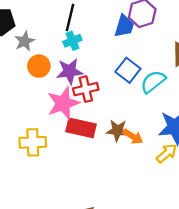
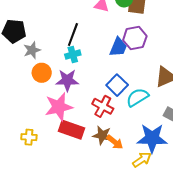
red cross: (86, 89) -> (103, 106), moved, turned 35
yellow cross: (33, 142) -> (29, 137), size x0.7

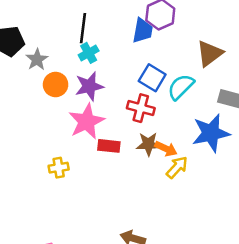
red rectangle: (71, 130) -> (109, 146), size x0.7
yellow arrow: (142, 160) -> (177, 167), moved

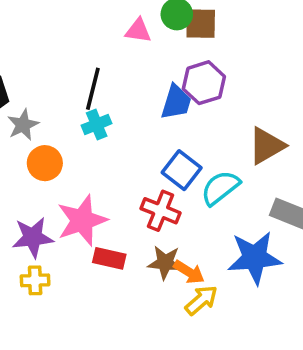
purple star: (89, 86) -> (33, 237), moved

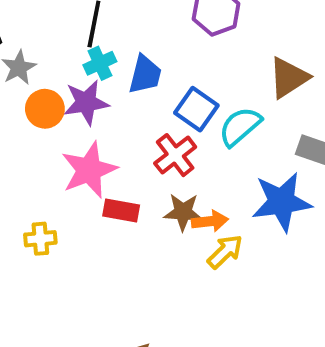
blue trapezoid: (176, 102) -> (145, 75), moved
red cross: (161, 211) -> (175, 155), turned 33
purple star: (33, 237) -> (86, 103), moved
orange arrow: (189, 272) -> (210, 221), turned -36

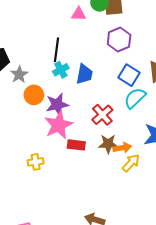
purple star: (86, 103) -> (57, 105), moved
blue square: (196, 109) -> (129, 75), moved

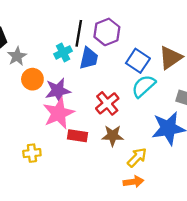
purple hexagon: (119, 40) -> (107, 32), moved
black line: (57, 50) -> (79, 33), moved
orange arrow: (122, 148) -> (133, 182), moved

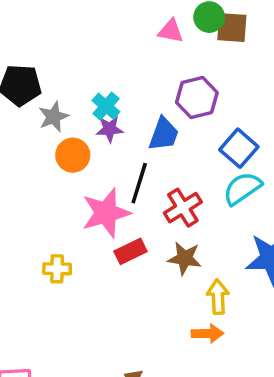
black line: (79, 33) -> (139, 183), moved
cyan cross: (63, 52) -> (106, 106), moved, turned -30
purple star: (58, 91) -> (109, 129), moved, size x0.7
red rectangle: (77, 136) -> (130, 251), turned -42
yellow arrow: (137, 157) -> (218, 297), turned -55

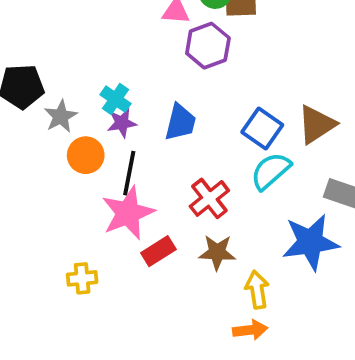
purple hexagon: (197, 97) -> (208, 46), moved
black line: (139, 183) -> (129, 173), moved

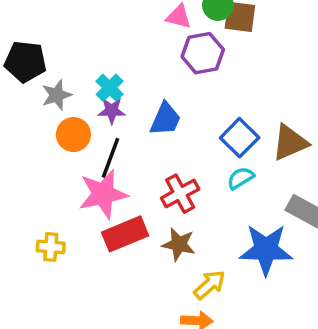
cyan semicircle: (271, 171) -> (241, 178), size x0.7
red rectangle: (158, 251) -> (125, 234), size x1.4
yellow arrow: (257, 290) -> (210, 285), turned 48

